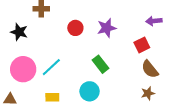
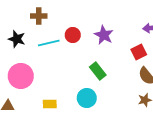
purple star: (107, 28) -> (104, 35), turned -30
cyan line: (51, 67) -> (49, 43), moved, turned 30

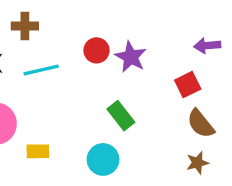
red circle: (73, 35) -> (96, 50), moved
yellow rectangle: (50, 104) -> (38, 151), moved

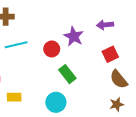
purple arrow: (207, 46) -> (105, 25), moved
red circle: (96, 50) -> (52, 49), moved

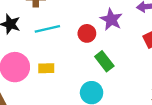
yellow rectangle: (14, 97) -> (46, 68), moved

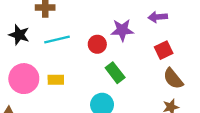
purple star: (111, 19) -> (122, 30), turned -30

